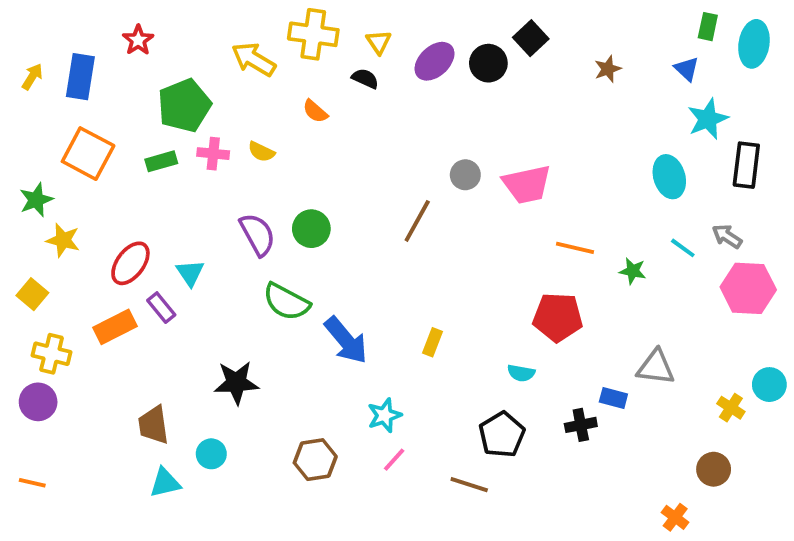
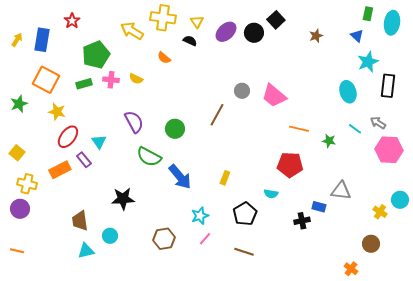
pink trapezoid: (527, 184) -> (274, 96), turned 52
green circle: (311, 229) -> (175, 129), moved
yellow star: (63, 240) -> (57, 112), moved
black pentagon: (502, 435) -> (245, 214), moved

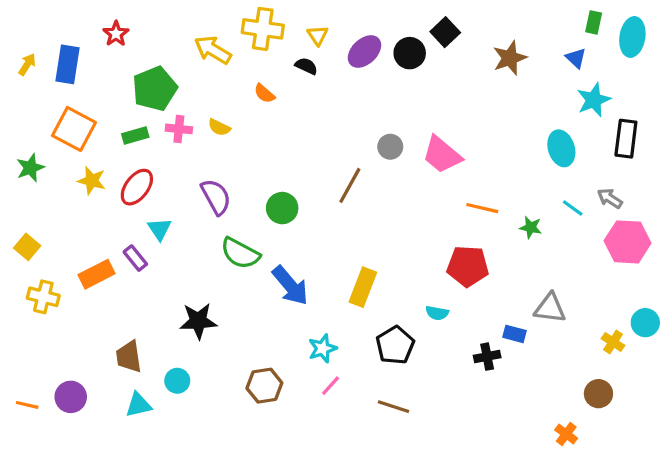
brown star: (316, 36) -> (510, 58), size x1.5
red ellipse: (68, 137) -> (137, 187), moved
yellow rectangle: (225, 178) -> (363, 287), size x1.6
purple circle: (20, 209) -> (71, 397), moved

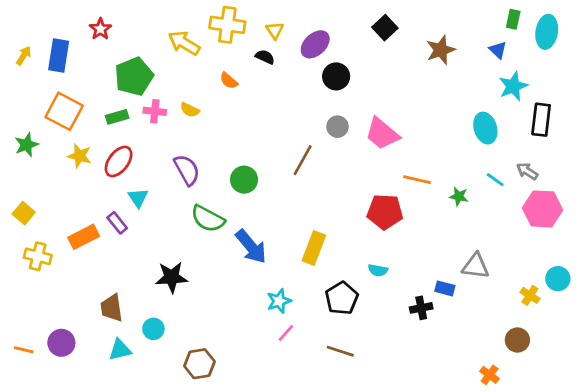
black circle: (410, 53) -> (336, 76), moved
red pentagon: (468, 266) -> (385, 212), moved
brown hexagon: (264, 386) -> (199, 364), moved

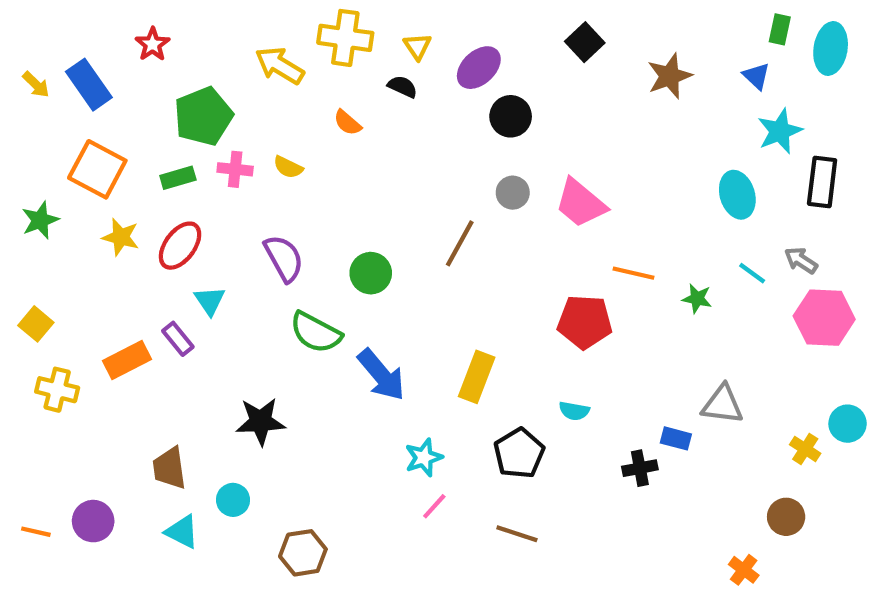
yellow arrow: (24, 56) -> (36, 85), turned 102
blue rectangle: (59, 56) -> (89, 85), turned -44
cyan triangle: (120, 350) -> (182, 532), turned 40

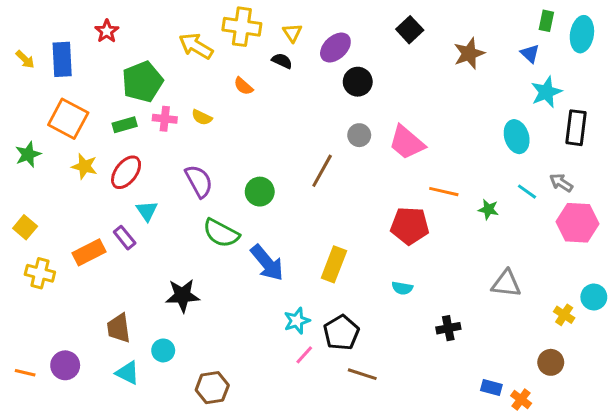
blue rectangle: (89, 85) -> (62, 59), turned 32
blue rectangle: (676, 438) -> (491, 388), moved
black pentagon: (519, 453) -> (341, 333), moved

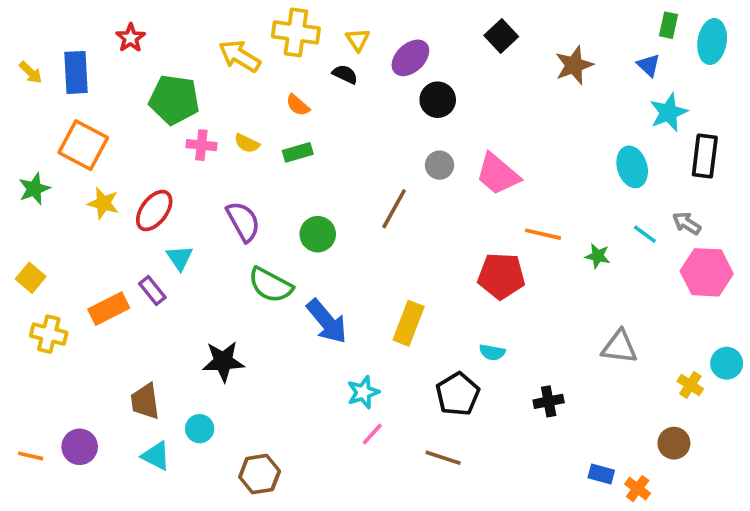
green pentagon: (142, 82) -> (174, 100), turned 30
green rectangle: (125, 125) -> (298, 152), moved
black pentagon: (341, 333) -> (458, 394), moved

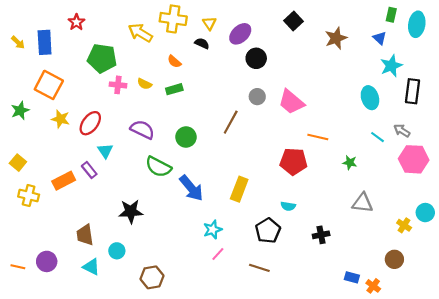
purple semicircle: (243, 221) -> (142, 130), turned -35
green star: (598, 256) -> (350, 163), moved

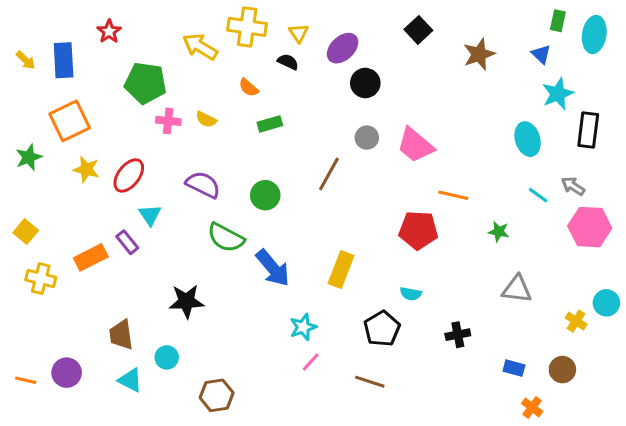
orange square: (49, 85) -> (70, 121), turned 36
green rectangle: (174, 89) -> (270, 124), moved
blue rectangle: (352, 277) -> (514, 368), moved

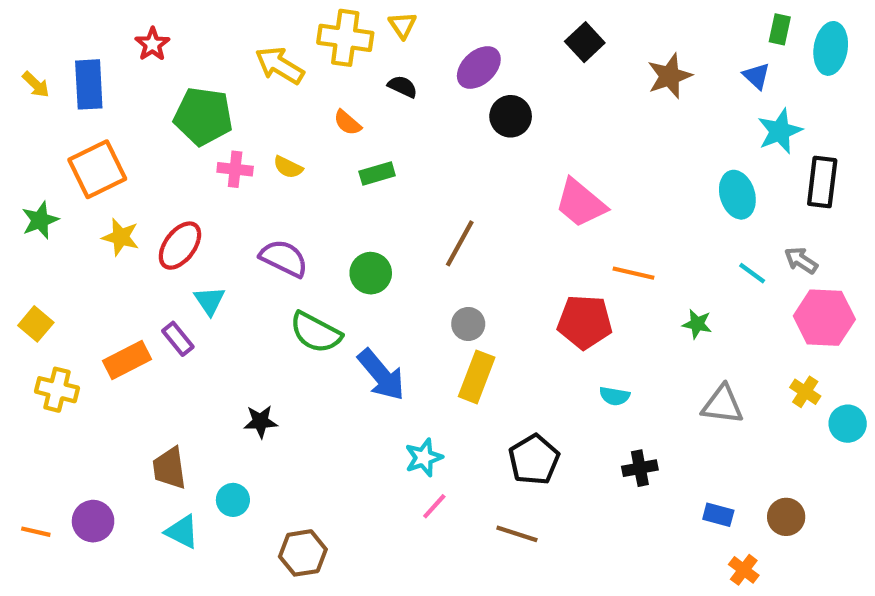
yellow triangle: (299, 33) -> (403, 25), moved
gray circle: (367, 138) -> (468, 324), moved
cyan semicircle: (411, 294) -> (614, 396), moved
black star: (186, 301) -> (260, 421), size x0.7
yellow cross: (576, 321) -> (805, 392), moved

